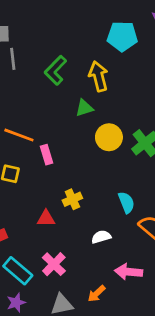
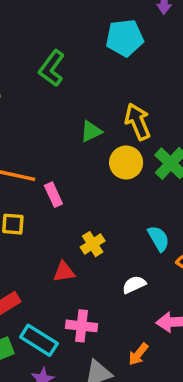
green L-shape: (56, 70) -> (52, 68), moved
yellow arrow: (98, 76) -> (138, 122), moved
pink cross: (54, 264) -> (81, 326), turned -30

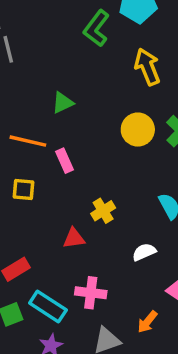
green L-shape: (52, 68) -> (96, 28), moved
yellow arrow: (138, 122) -> (147, 67), moved
green triangle: (91, 131) -> (63, 103), moved

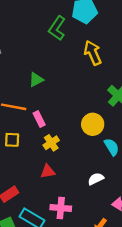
yellow circle: (138, 130) -> (93, 124), moved
yellow cross: (103, 211) -> (51, 143), moved

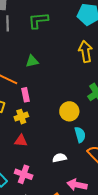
green L-shape: (57, 28) -> (38, 20), moved, turned 35
yellow cross: (51, 143) -> (21, 117), moved

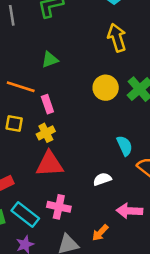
yellow circle: (69, 111) -> (106, 88), moved
red triangle: (21, 141) -> (50, 164), size x1.6

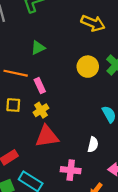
yellow arrow: (117, 38) -> (93, 23), turned 135
white semicircle: (102, 179) -> (93, 145), turned 128
pink cross: (59, 207) -> (71, 170), moved

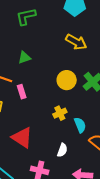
yellow cross: (41, 110) -> (60, 113), moved
red triangle: (47, 136) -> (22, 138), turned 35

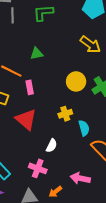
red triangle: (22, 138) -> (26, 119), moved
white semicircle: (62, 150) -> (51, 146), moved

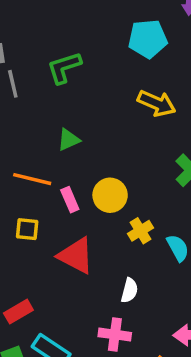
yellow circle: (76, 81) -> (110, 195), moved

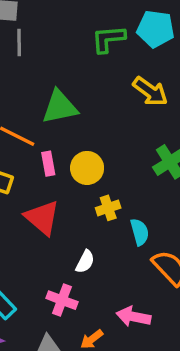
green L-shape: (64, 68) -> (108, 39), moved
green triangle: (69, 140) -> (60, 107), size x1.6

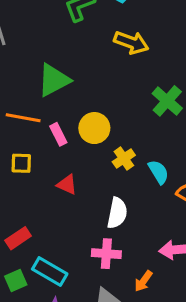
red triangle: (42, 218) -> (67, 184), size x0.6
white semicircle: (85, 262) -> (117, 213), size x1.4

